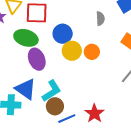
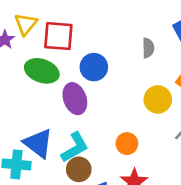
yellow circle: (72, 51) -> (158, 99), moved
orange circle: (92, 52) -> (127, 144), moved
purple ellipse: (37, 59) -> (75, 99), moved

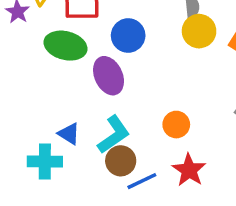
yellow circle: (158, 99) -> (199, 31), moved
blue triangle: (38, 143) -> (69, 134), size x0.6

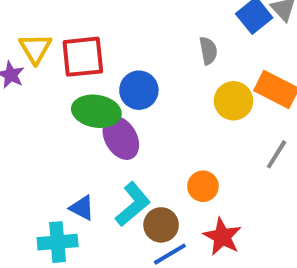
yellow circle: (199, 31) -> (233, 101), moved
green ellipse: (65, 46) -> (96, 111), moved
brown circle: (121, 161) -> (161, 225), moved

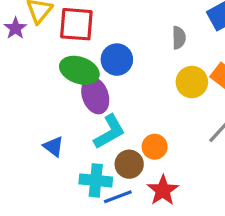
cyan L-shape: (133, 204) -> (109, 132), moved
brown circle: (161, 225) -> (129, 164), moved
cyan cross: (58, 242) -> (96, 180), moved

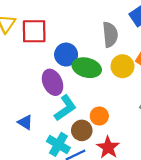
gray semicircle: (179, 38) -> (110, 35), size x1.5
green ellipse: (79, 70) -> (87, 68), moved
cyan cross: (96, 180) -> (58, 144), turned 30

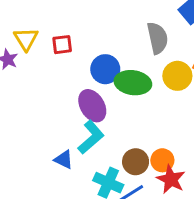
red square: (34, 31) -> (62, 45), size x0.6
cyan L-shape: (65, 108) -> (91, 137), moved
orange circle: (99, 116) -> (162, 160), moved

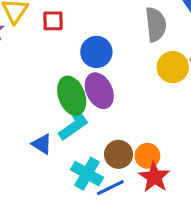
green ellipse: (133, 83) -> (72, 96), moved, turned 56
purple ellipse: (92, 106) -> (99, 91), moved

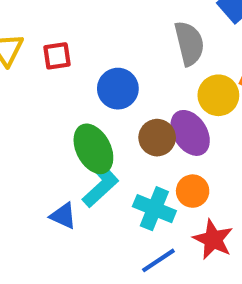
purple ellipse: (99, 91) -> (190, 133), moved
brown circle: (119, 154) -> (157, 138), moved
orange circle: (147, 156) -> (193, 191), moved
cyan cross: (87, 174) -> (154, 209), moved

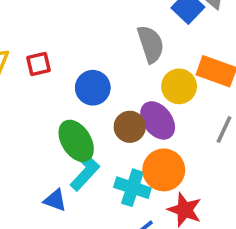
orange circle: (193, 191) -> (164, 170), size x1.5

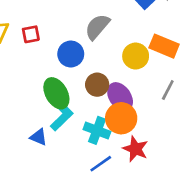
gray semicircle: (151, 44) -> (97, 27), moved, turned -124
purple ellipse: (158, 120) -> (120, 97), moved

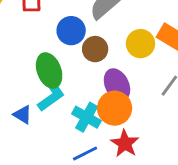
brown circle: (97, 85) -> (95, 49), moved

